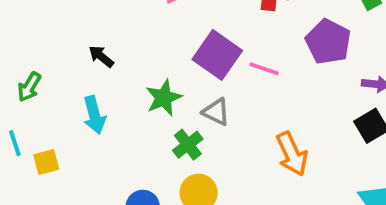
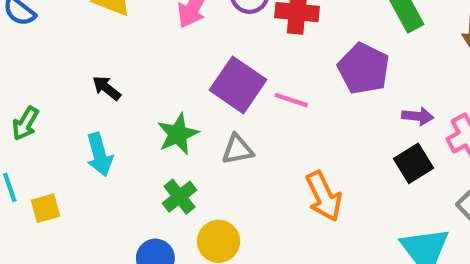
gray triangle: (216, 112) -> (237, 150), turned -36
green cross: (188, 145) -> (180, 197), moved

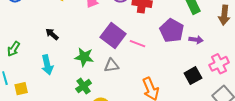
purple arrow: (418, 116) -> (196, 40), moved
green star: (178, 134) -> (84, 57), turned 30

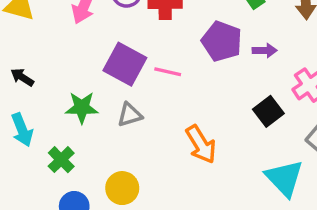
green cross: (84, 86) -> (61, 160), moved

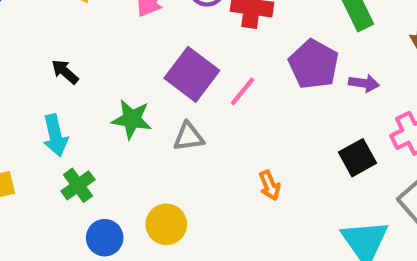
pink line: (168, 72) -> (242, 91), turned -72
orange arrow: (201, 144) -> (270, 185), size x0.6
green cross: (61, 160) -> (78, 185), moved

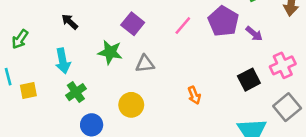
purple square: (192, 74) -> (133, 24), moved, size x0.7
purple arrow: (364, 83) -> (254, 34), turned 30
pink line: (242, 91) -> (183, 26), moved
yellow circle: (166, 224) -> (131, 105), moved

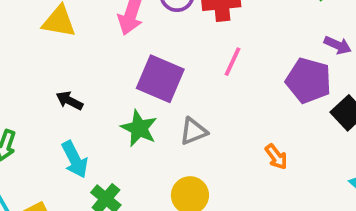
purple pentagon: (223, 21) -> (309, 81), moved
purple square: (133, 24) -> (160, 79), size x1.4
green star: (110, 52) -> (139, 128), turned 30

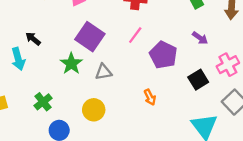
purple pentagon: (309, 81) -> (163, 55), moved
cyan arrow: (75, 159) -> (18, 59), moved

